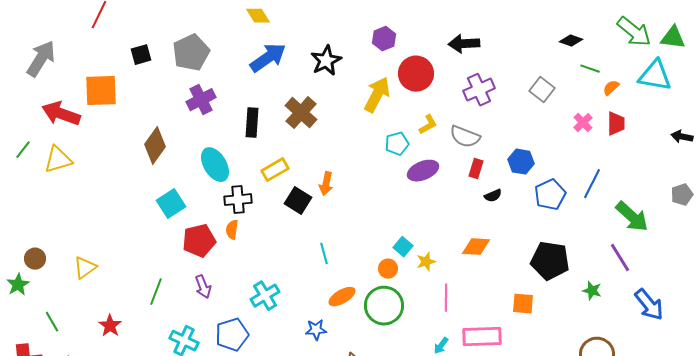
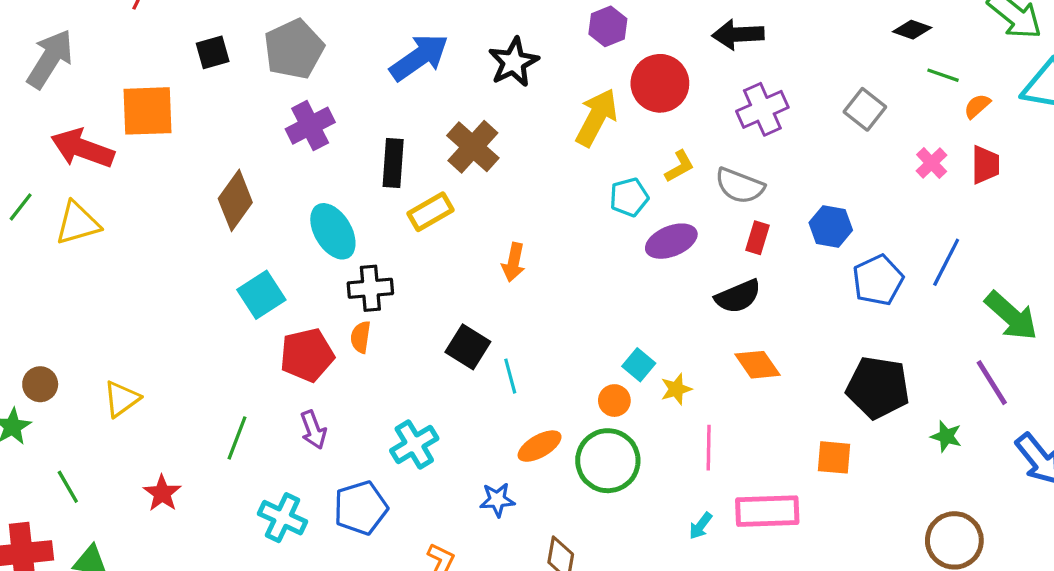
yellow rectangle: (275, 170) -> (431, 212), moved
black semicircle: (493, 196) -> (738, 296), moved, size x1.6
black square: (298, 201) -> (468, 347), moved
orange diamond: (476, 247) -> (758, 365), turned 52

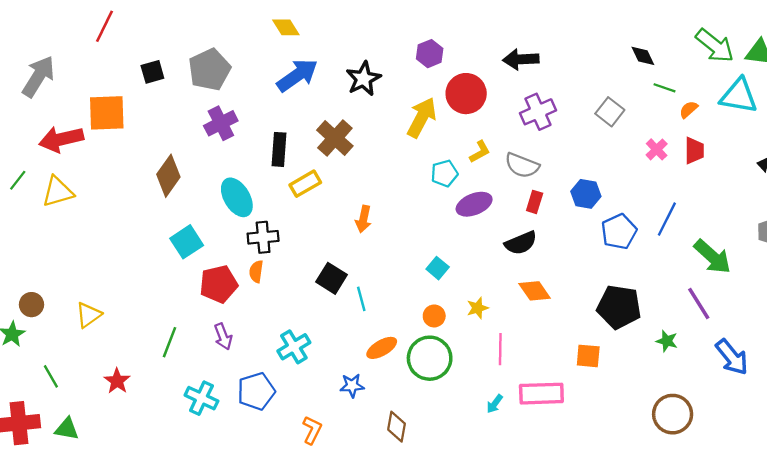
black diamond: (912, 30) -> (643, 56), turned 45
red arrow: (82, 148) -> (61, 139), turned -33
cyan square: (639, 365) -> (438, 268), moved

